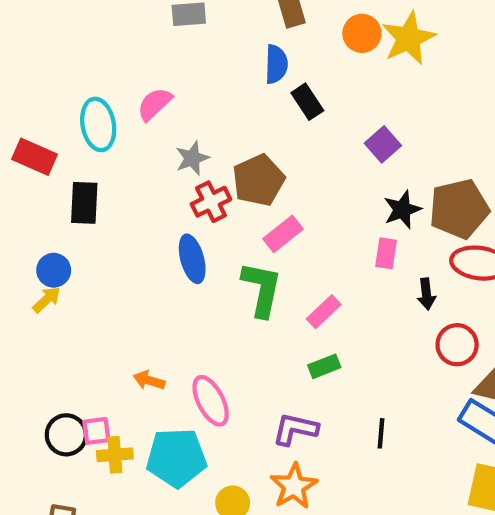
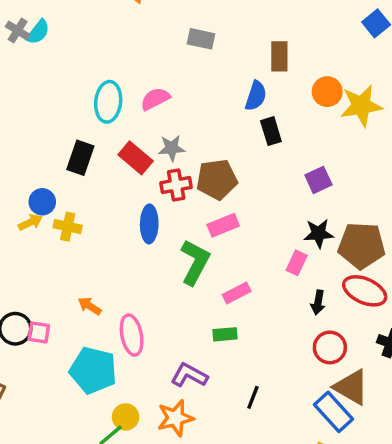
red rectangle: (35, 157) -> (136, 158), moved
yellow cross: (115, 455) -> (68, 227), moved

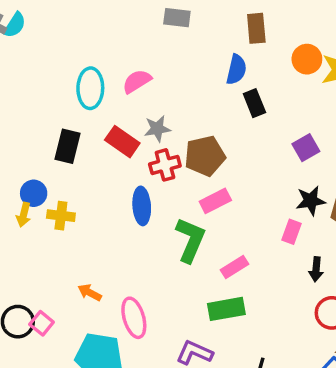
yellow arrow: (30, 222) -> (24, 215), turned 135
pink square: (39, 332) -> (42, 323), turned 35
green rectangle: (225, 334) -> (226, 309), size x1.5

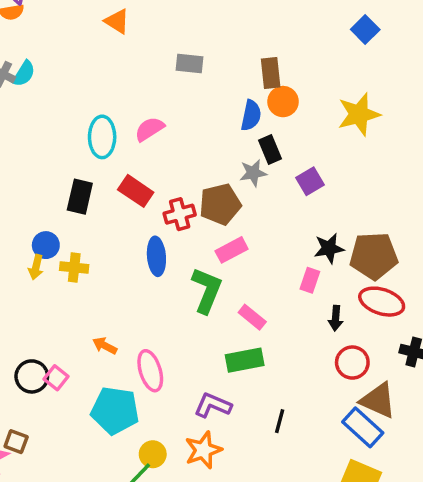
orange circle: (307, 59) -> (283, 102), moved
gray star: (157, 129) -> (253, 173), moved
purple square: (306, 148) -> (310, 181), moved
pink rectangle: (234, 267) -> (252, 317), turned 72

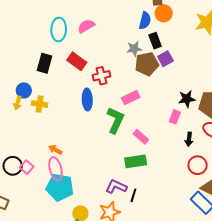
gray star: (253, 173) -> (134, 49), moved
purple square: (310, 181) -> (165, 59), moved
brown pentagon: (220, 204) -> (147, 64), moved
pink ellipse: (150, 371) -> (56, 169), moved
black line: (280, 421) -> (133, 195), moved

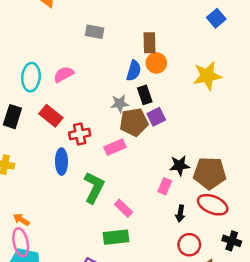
pink rectangle: (131, 98) -> (115, 147), moved

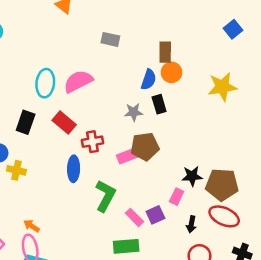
pink semicircle: (64, 74) -> (78, 81), size x1.4
purple square: (156, 117) -> (155, 215), moved
brown pentagon: (134, 122) -> (145, 147), moved

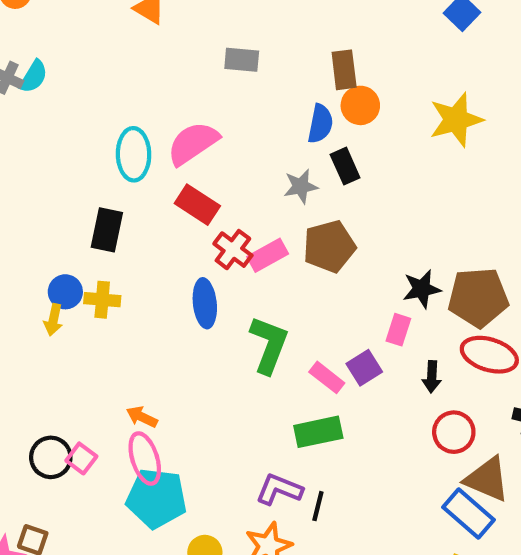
red rectangle: (64, 123) -> (197, 205), moved
red cross: (92, 142) -> (233, 250), turned -36
pink rectangle: (128, 156) -> (268, 255), moved
yellow cross: (16, 170) -> (102, 300), moved

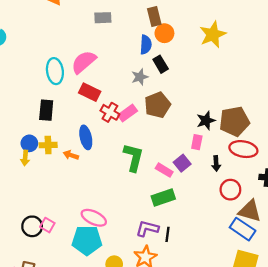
blue ellipse: (205, 303) -> (86, 137), moved
orange arrow: (142, 417) -> (71, 155), moved
pink ellipse: (145, 458) -> (94, 218), moved, turned -40

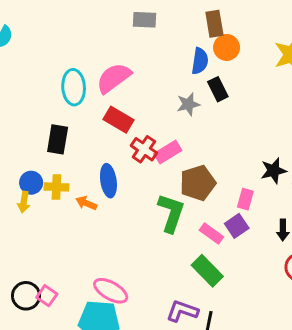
brown pentagon: (157, 105) -> (198, 183), moved
pink rectangle: (197, 142) -> (245, 199), moved
green rectangle: (163, 198) -> (207, 271), turned 60

